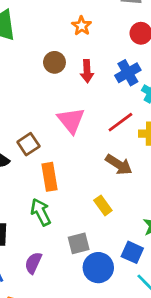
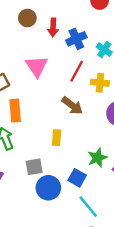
blue cross: (128, 73) -> (76, 39), moved
red line: (120, 122) -> (77, 71), turned -30
yellow rectangle: (103, 205) -> (57, 138), turned 35

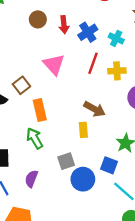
brown arrow: (72, 106) -> (95, 109), moved

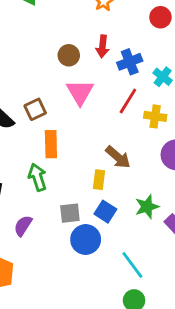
brown circle: (38, 19) -> (69, 55), moved
blue square: (109, 165) -> (105, 212), moved

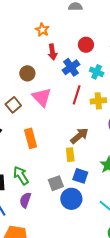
red circle: (160, 17) -> (86, 45), moved
red arrow: (102, 46) -> (52, 52), moved
brown square: (35, 109) -> (13, 105), moved
brown arrow: (118, 157) -> (79, 136), turned -66
green arrow: (37, 177) -> (21, 175), moved

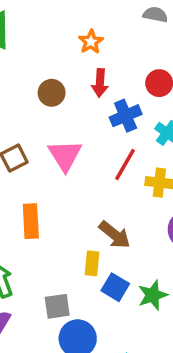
brown circle: (27, 73) -> (52, 93), moved
brown arrow: (79, 136) -> (115, 235), turned 66
blue square: (80, 176) -> (115, 287), moved

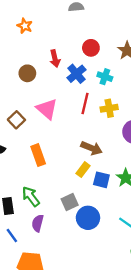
orange star: (91, 42) -> (25, 26), moved
yellow rectangle: (92, 263) -> (83, 170), turned 48

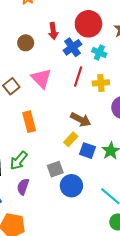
red circle: (91, 48) -> (88, 24), size x1.6
green arrow: (31, 196) -> (19, 161), turned -108

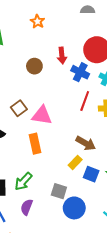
blue cross: (72, 47) -> (80, 72), turned -30
pink triangle: (41, 78) -> (42, 115), moved, turned -40
gray square: (55, 169) -> (59, 191), turned 35

